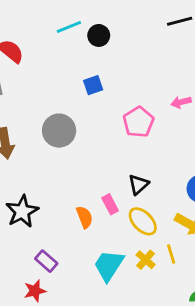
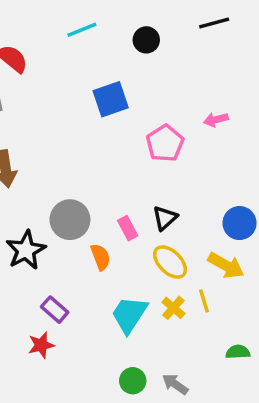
black circle: (99, 35) -> (146, 40), moved
blue square: (93, 85) -> (111, 99), size x1.5
gray circle: (59, 131) -> (70, 220), moved
pink rectangle: (110, 204) -> (128, 228), moved

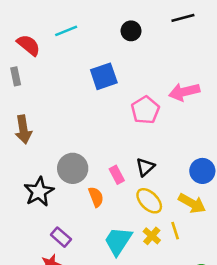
cyan line: (82, 30) -> (66, 31), moved
pink arrow: (216, 120) -> (184, 92), size x1.6

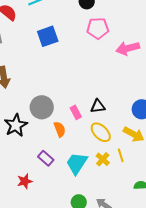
blue square: (104, 76) -> (48, 36), moved
pink pentagon: (145, 110) -> (98, 28), moved, turned 30
black triangle: (145, 167) -> (98, 106), turned 35
purple rectangle: (61, 237) -> (46, 158), moved

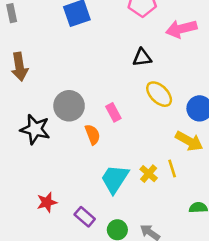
black triangle: (98, 106) -> (142, 58), moved
black star: (16, 125) -> (35, 129), turned -30
yellow ellipse: (101, 132) -> (159, 94), moved
purple rectangle: (46, 158) -> (85, 217), moved

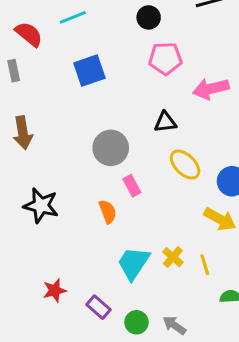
gray circle: (69, 106) -> (111, 148), moved
yellow line: (172, 168) -> (205, 265), moved

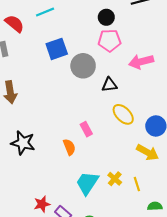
black circle: (149, 17) -> (106, 17), moved
gray circle: (111, 148) -> (83, 66), moved
red star: (55, 290) -> (42, 204), moved

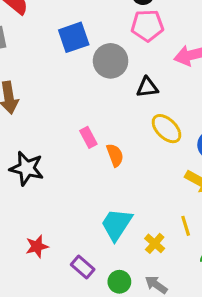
pink rectangle: (86, 129) -> (88, 137), moved
orange semicircle: (69, 147) -> (115, 155), moved
yellow cross: (115, 179) -> (155, 243), moved
red star: (42, 204) -> (37, 246), moved

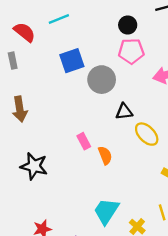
black triangle: (147, 87) -> (124, 112), moved

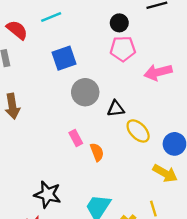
gray circle: (102, 80) -> (85, 92), moved
black star: (34, 166) -> (48, 194), moved

